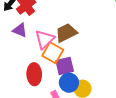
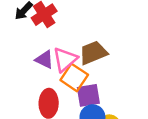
purple triangle: (20, 30) -> (44, 60), moved

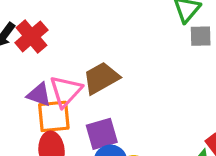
orange square: (74, 77) -> (54, 116), moved, turned -32

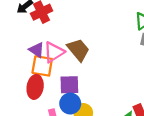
brown trapezoid: (101, 78) -> (78, 50), turned 65

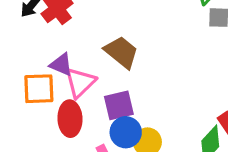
pink triangle: (54, 52) -> (80, 82), moved
orange square: (42, 66) -> (39, 89), moved

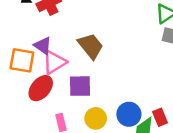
red ellipse: (70, 119) -> (41, 88), turned 30
blue circle: (126, 132) -> (129, 114), moved

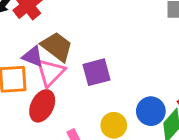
brown trapezoid: (91, 46) -> (57, 47), moved
purple square: (80, 86) -> (97, 72), moved

